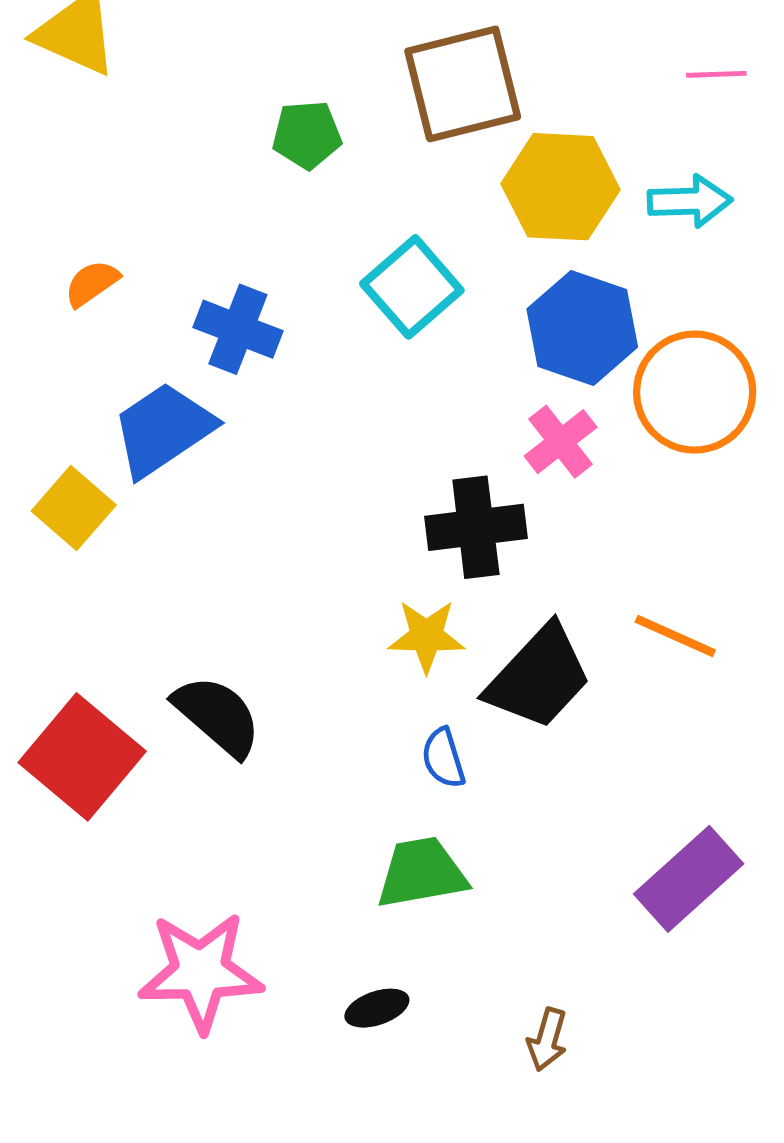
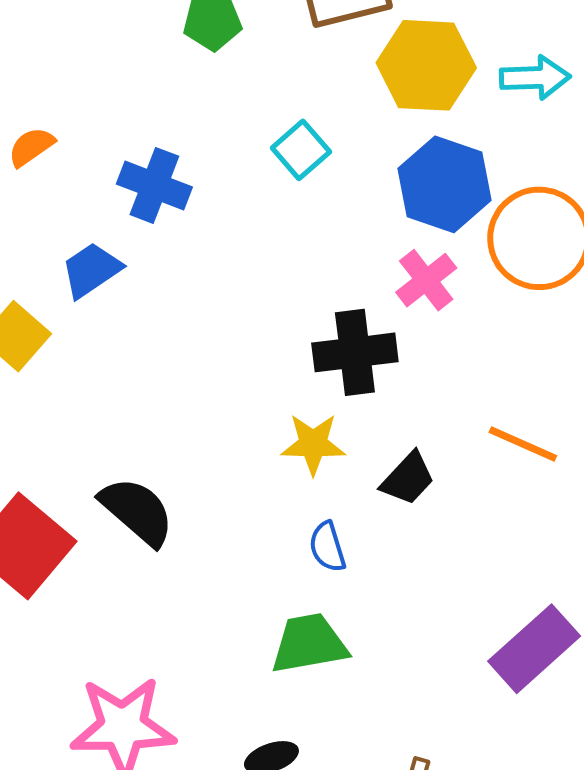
cyan square: (412, 287) -> (301, 150), size x0.7
blue trapezoid: (163, 429) -> (91, 270), size x0.7
black trapezoid: (539, 677) -> (408, 479), size x0.6

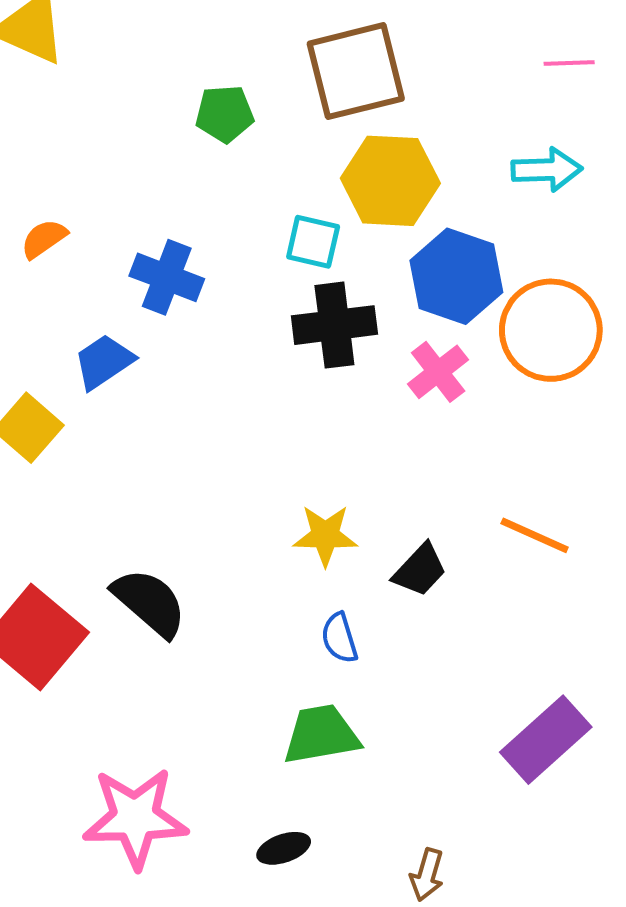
yellow hexagon: (426, 65) -> (390, 181), moved
cyan square: (301, 150) -> (313, 242), turned -36
black cross: (355, 352) -> (334, 325), moved

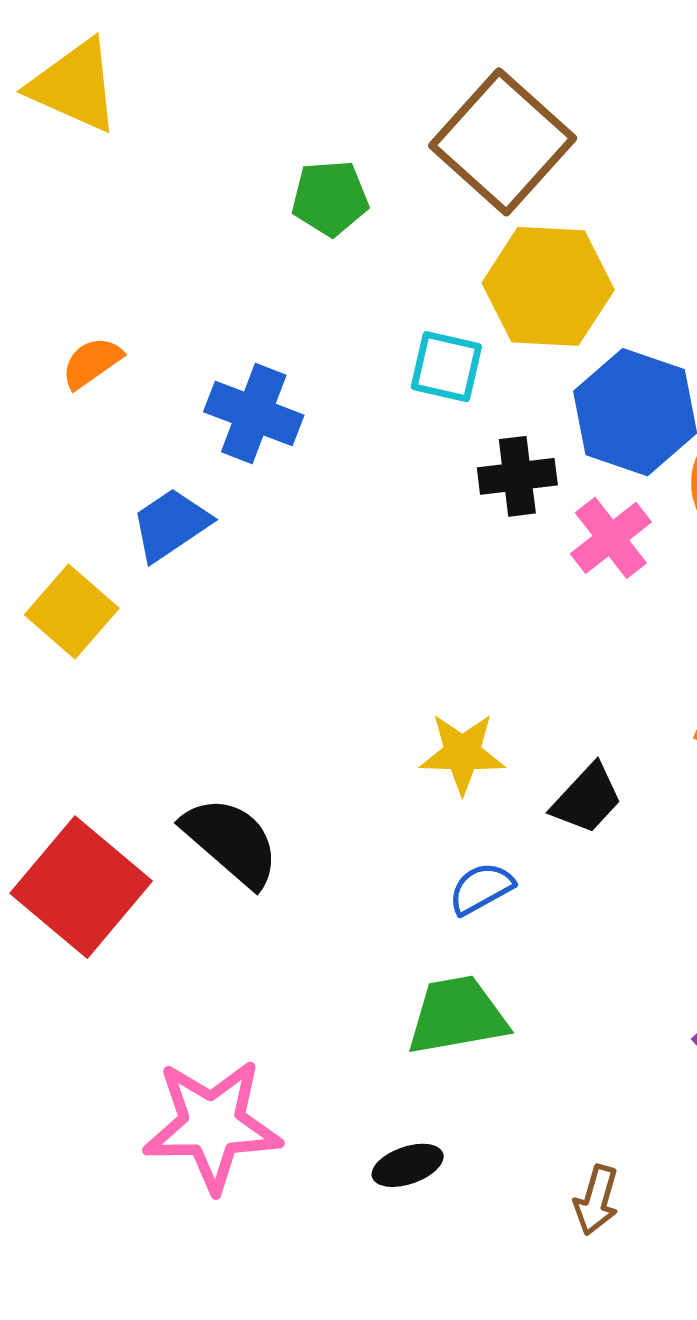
brown square: (356, 71) -> (503, 142), turned -34
black cross: (334, 325) -> (517, 476), moved, size x0.7
blue semicircle: (339, 638) -> (481, 888), turned 78

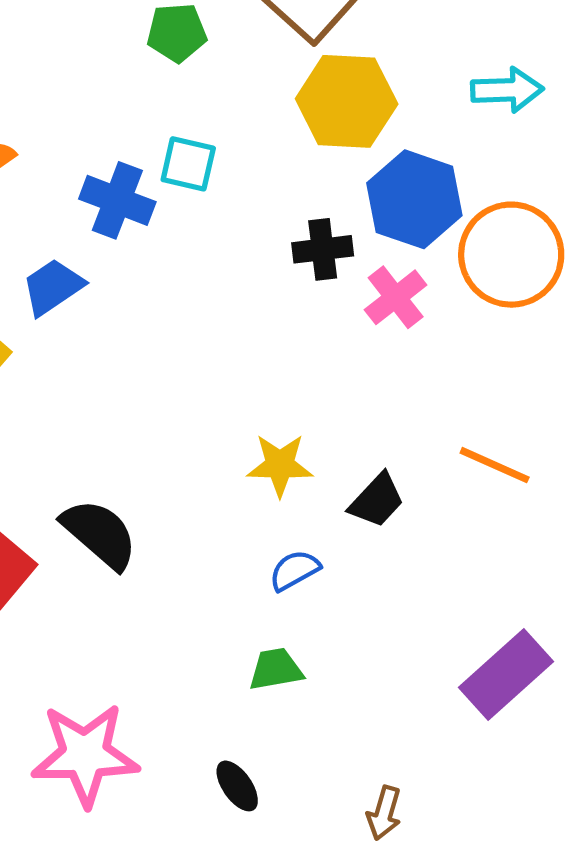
cyan square: (446, 367) -> (188, 164), moved
green trapezoid: (457, 1016) -> (276, 669), size x0.7
black ellipse: (408, 1165) -> (237, 786), turned 74

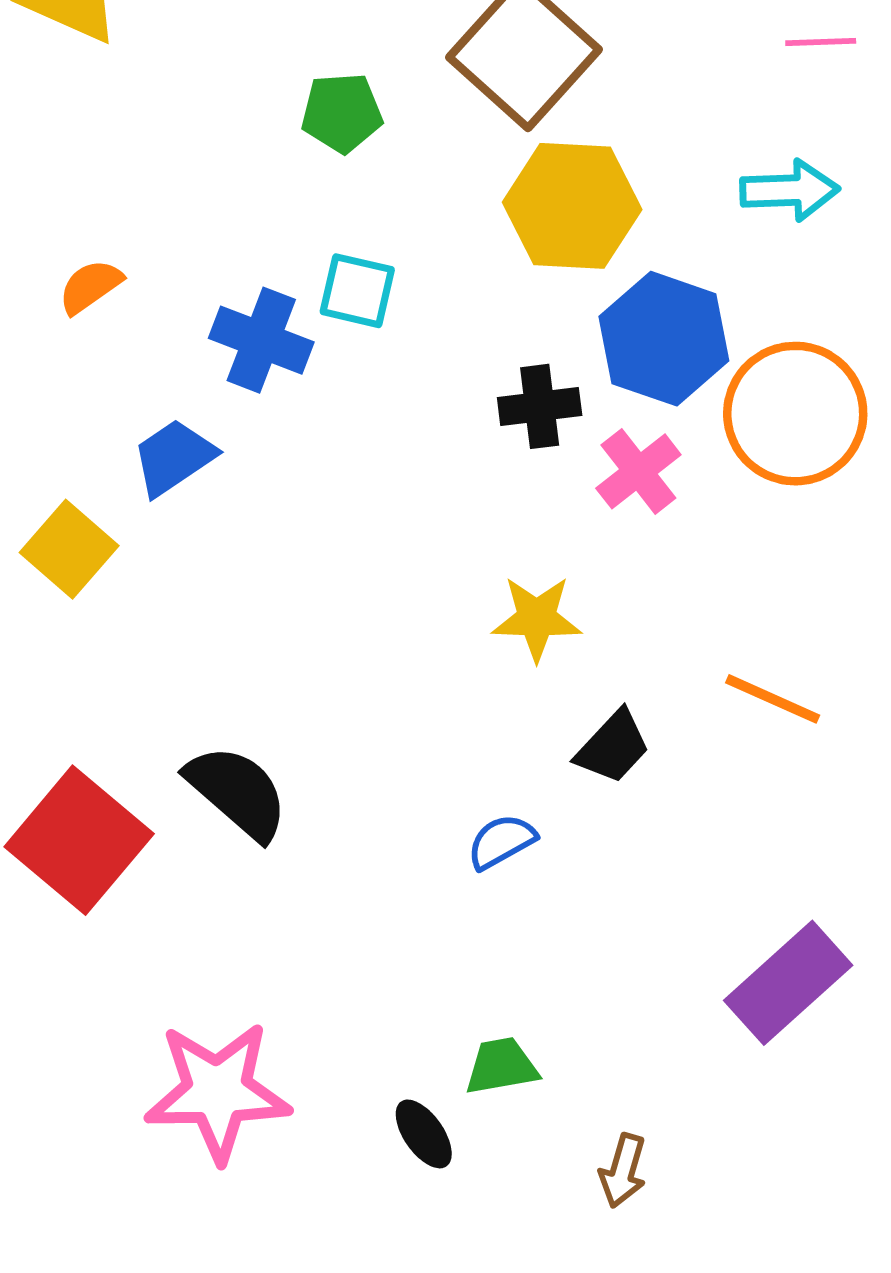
yellow star: (280, 465) -> (537, 618), moved
green trapezoid: (276, 669) -> (501, 1066), moved

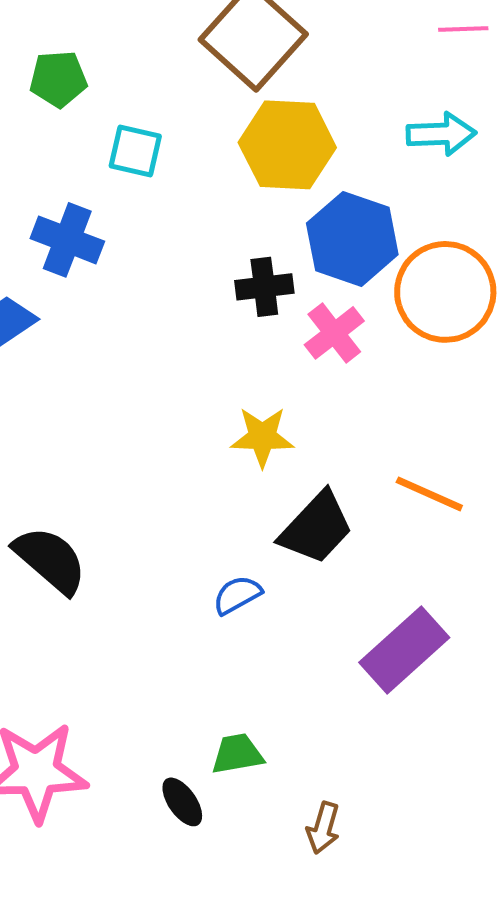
green pentagon: (342, 113) -> (58, 79), moved
cyan square: (357, 291) -> (135, 151), moved
black trapezoid: (613, 747) -> (316, 528), size x1.4
purple rectangle: (788, 983) -> (404, 650), moved

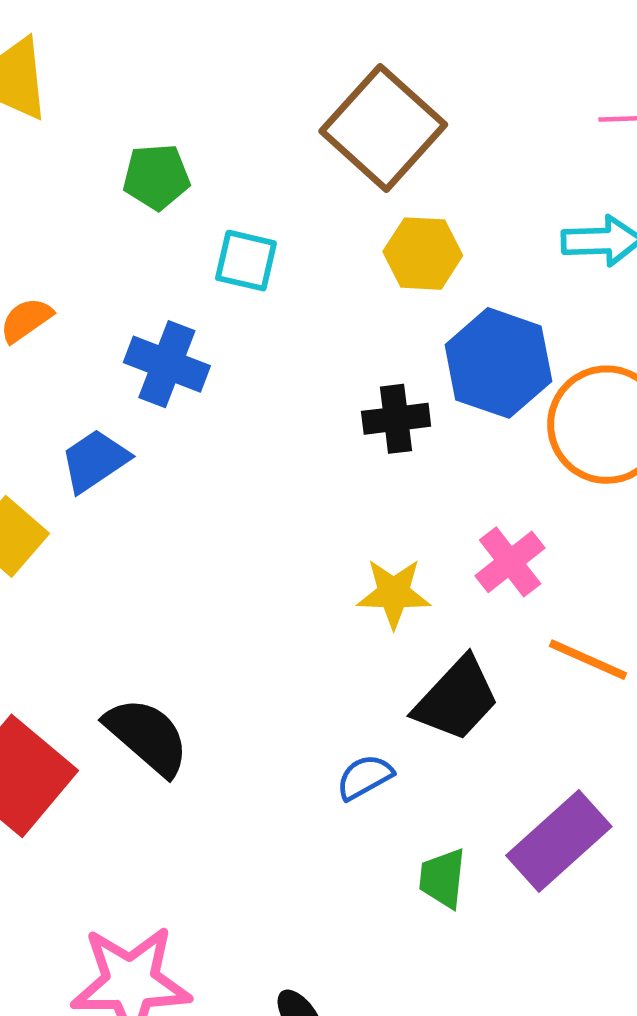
yellow hexagon: (287, 145) -> (423, 254), size x0.7
pink cross: (334, 333) -> (510, 562), moved
green trapezoid: (237, 754) -> (443, 878), moved, turned -74

